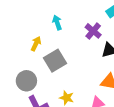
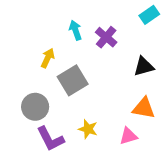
purple cross: (93, 31) -> (106, 37), moved

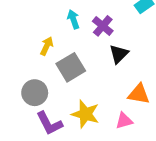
black triangle: (144, 66) -> (119, 54), moved, turned -30
yellow star: (88, 129) -> (85, 114), size x1.5

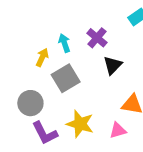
cyan arrow: (73, 19) -> (64, 43), moved

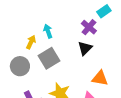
purple cross: (97, 38) -> (89, 27), moved
gray circle: (30, 103) -> (20, 66), moved

